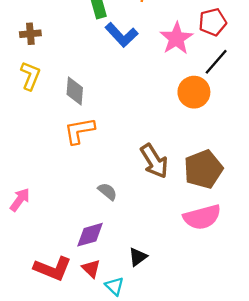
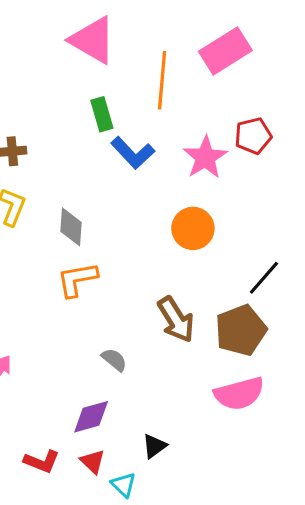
black line: (216, 62) -> (264, 278), moved
orange circle: (194, 92) -> (193, 228), moved
red L-shape: (53, 269) -> (42, 462), size x0.7

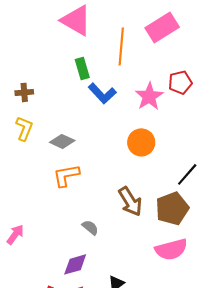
gray diamond: (71, 227) -> (62, 141), turned -70

